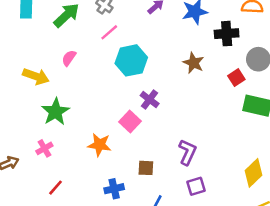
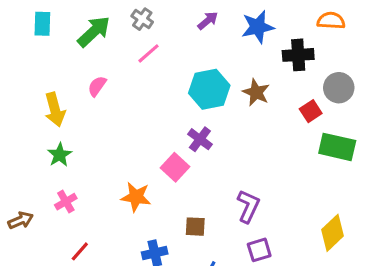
cyan hexagon: (131, 60) -> (209, 89), moved
yellow arrow: (36, 76) -> (55, 110), turned 55
green star: (55, 112) -> (60, 155), moved, size x0.7

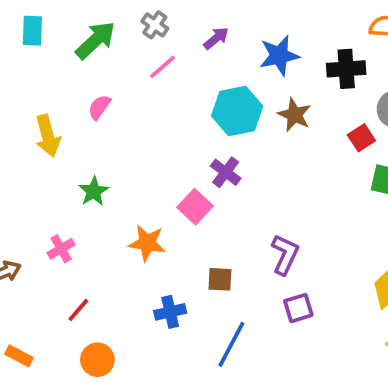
purple arrow: (208, 21) -> (216, 38), moved
blue star: (258, 27) -> (279, 55), moved
green star: (60, 155) -> (94, 191), moved

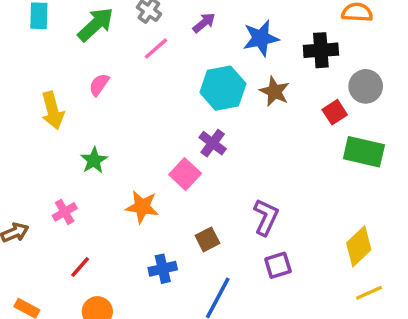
brown square: (220, 279) -> (207, 239), turned -30

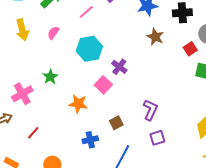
cyan hexagon: (223, 88) -> (89, 49), moved
yellow arrow: (53, 110) -> (22, 30), moved
pink cross: (65, 212) -> (22, 94), moved, size x1.5
red line: (80, 267) -> (33, 133), moved

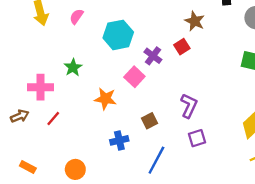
red square: (190, 49) -> (182, 47), moved
pink cross: (22, 94) -> (41, 87), turned 30
red line: (33, 133) -> (53, 118), moved

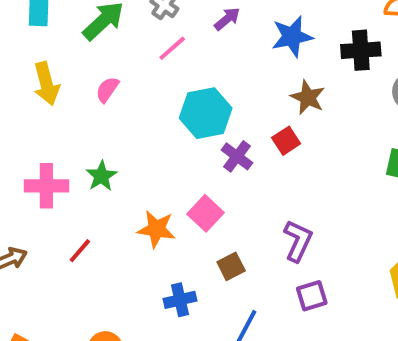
cyan hexagon: (118, 35) -> (206, 113), moved
pink square: (134, 77) -> (206, 213), moved
pink cross: (41, 87) -> (46, 186), moved
red line: (53, 118) -> (80, 251), moved

